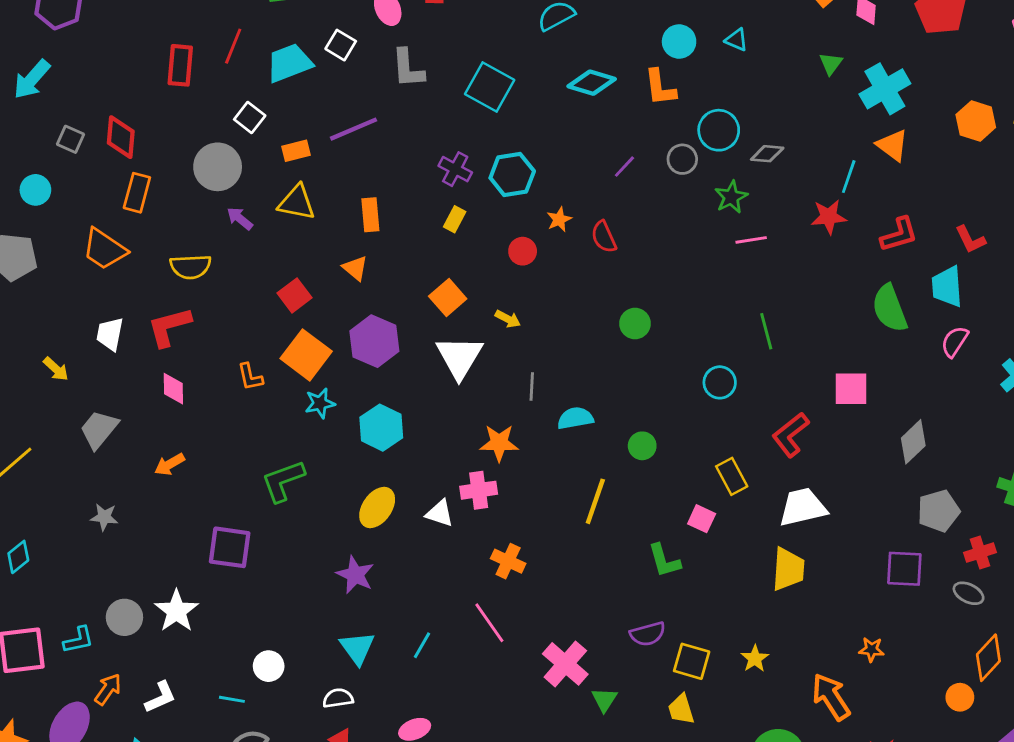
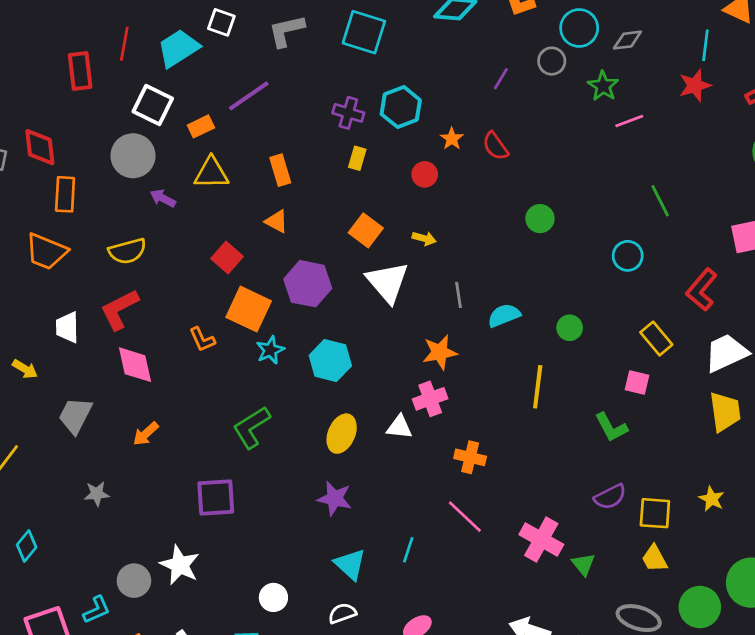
gray L-shape: (408, 68) -> (286, 31), turned 93
white square: (250, 117) -> (153, 105), size x1.4
pink diamond: (173, 389) -> (135, 365), size x1.4

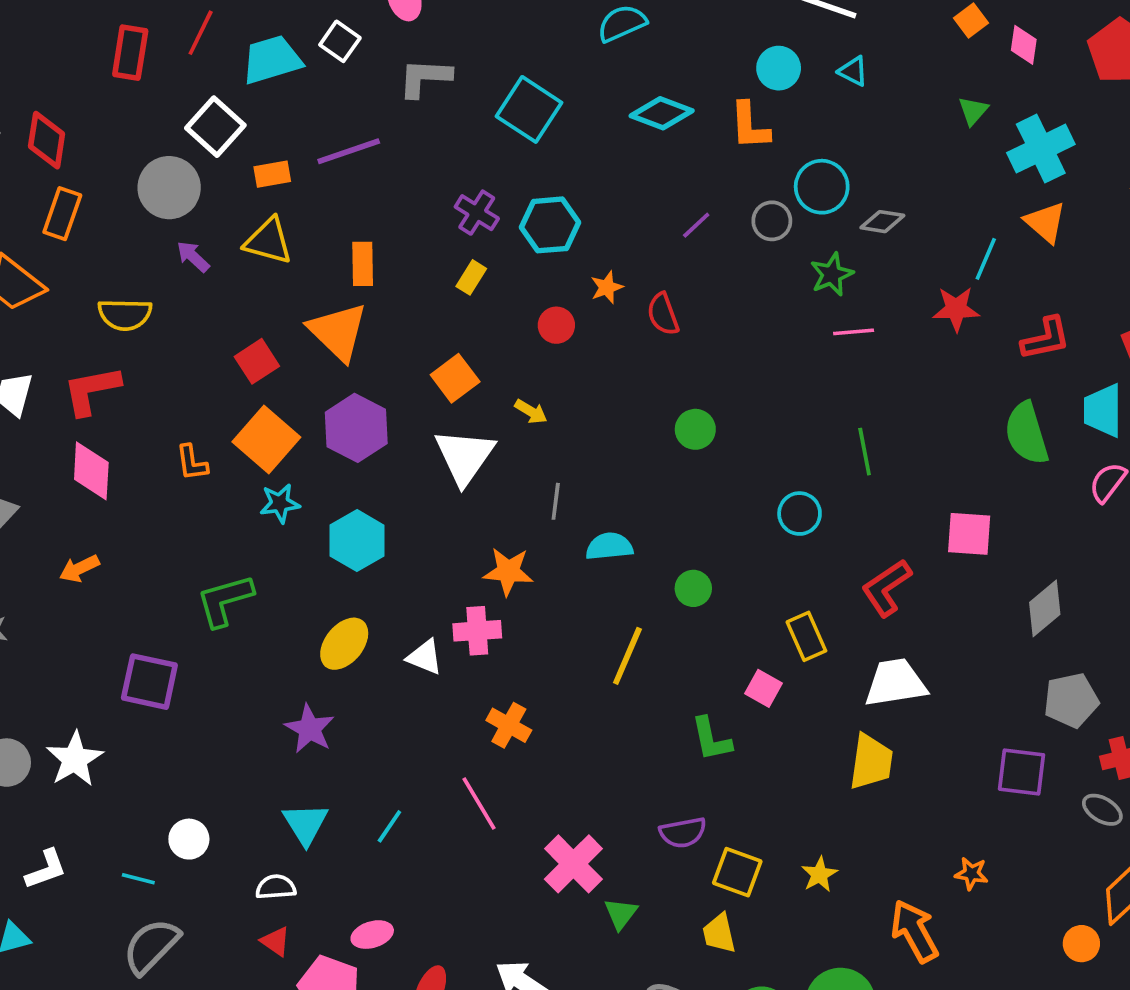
orange triangle: (277, 221) -> (338, 332), size x1.8

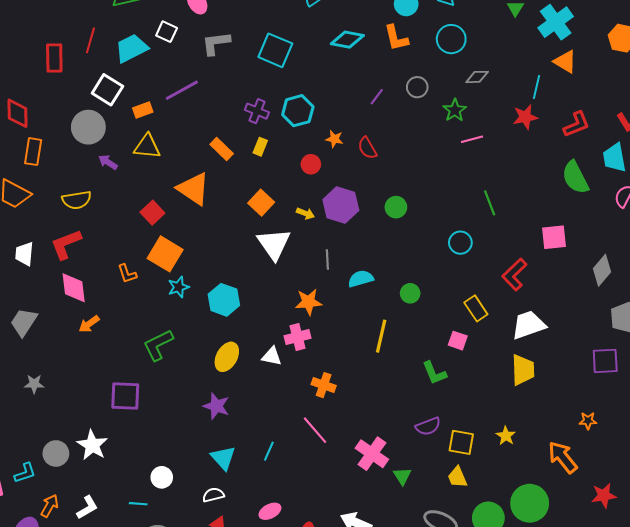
cyan circle: (822, 187) -> (451, 39), moved
orange rectangle: (363, 264) -> (222, 149), moved, turned -35
orange star: (607, 287) -> (334, 139), turned -30
purple hexagon: (356, 428) -> (341, 205), moved
orange arrow: (79, 569) -> (89, 324), moved

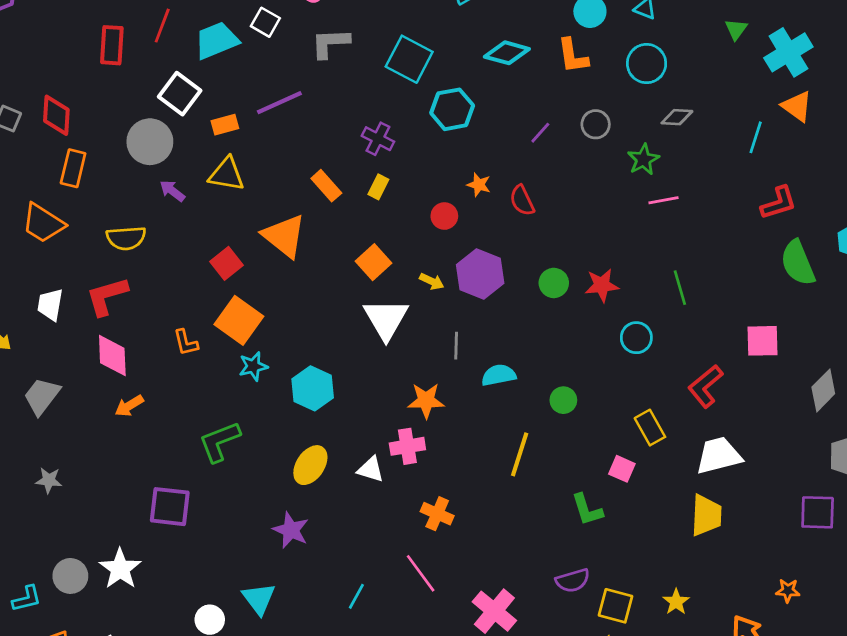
cyan hexagon: (298, 111) -> (452, 109), moved
red star: (525, 117) -> (602, 285), moved
red L-shape: (577, 124) -> (779, 203), moved
cyan triangle: (223, 458) -> (259, 599), moved

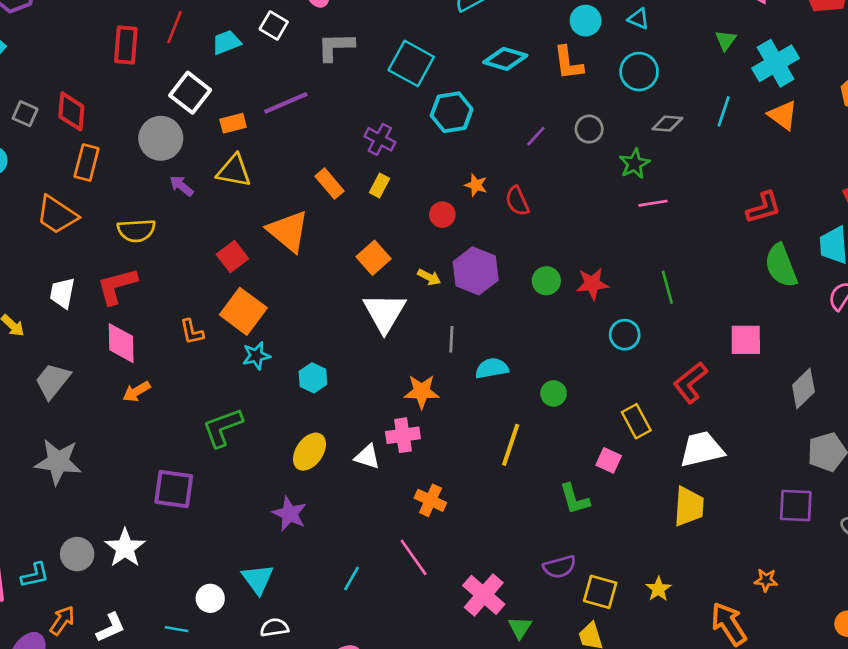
cyan trapezoid: (216, 40) -> (226, 42), size x0.7
cyan line: (756, 137) -> (724, 111), moved
cyan hexagon: (313, 388) -> (313, 378), size x0.7
gray star: (49, 480) -> (58, 462), size x1.8

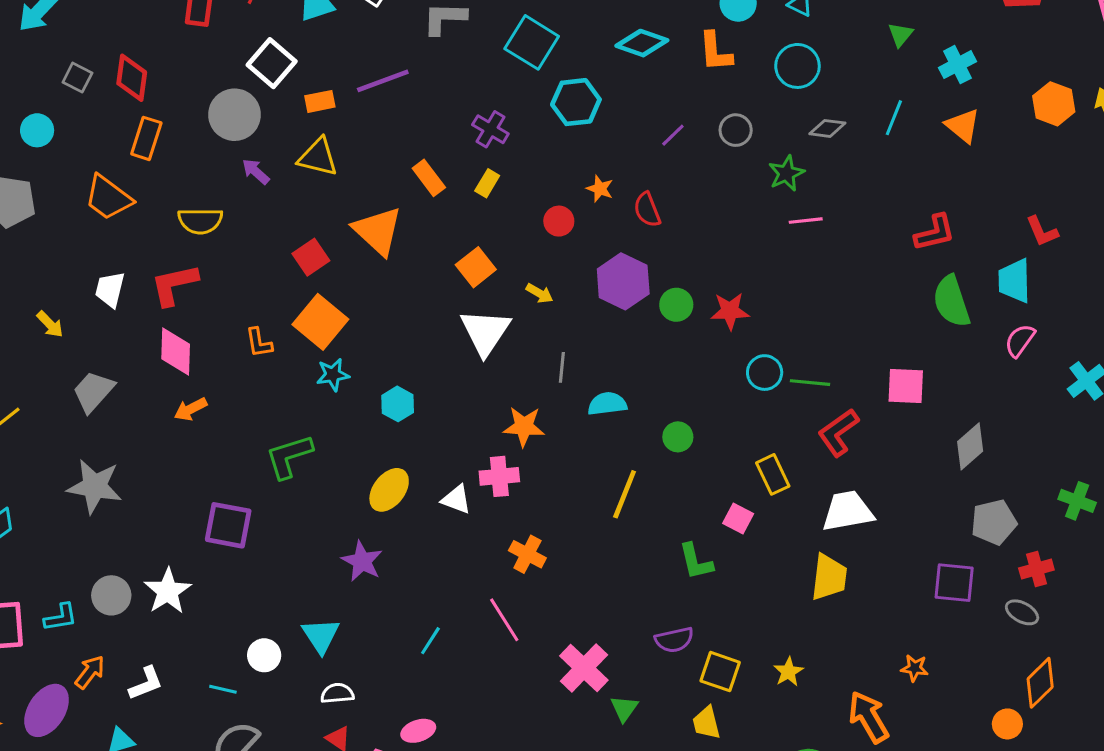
cyan cross: (776, 63) -> (958, 65), size x0.7
purple hexagon: (476, 271) -> (623, 281), moved
green line: (667, 287) -> (810, 383), moved, turned -72

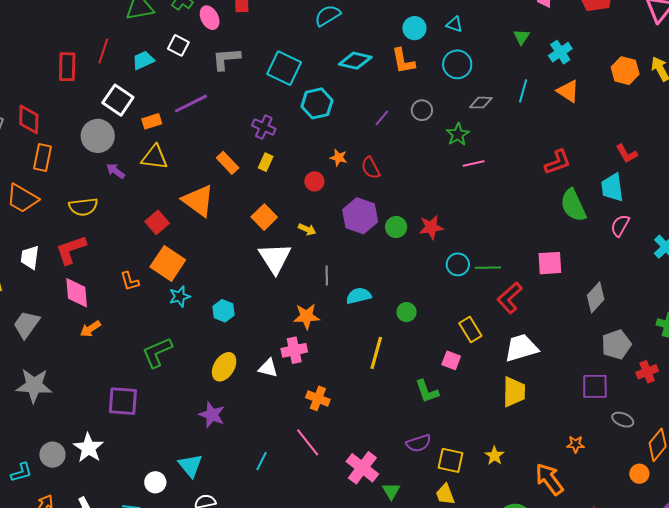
gray ellipse: (1022, 612) -> (623, 420), moved

